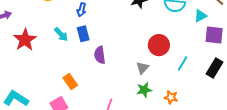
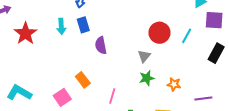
cyan arrow: (61, 34) -> (61, 26), turned 42
cyan line: (183, 63) -> (187, 36), moved
orange rectangle: (70, 82) -> (83, 80), moved

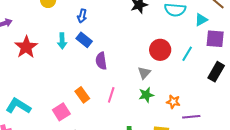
blue rectangle: (83, 25) -> (84, 40), turned -35
pink line: (112, 96) -> (111, 95), moved
purple line: (203, 98) -> (191, 117), moved

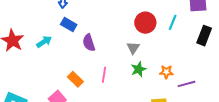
cyan arrow: (62, 41) -> (44, 42), moved, turned -112

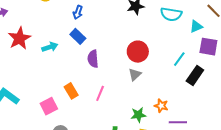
red circle: (145, 23) -> (138, 52), moved
black rectangle: (204, 36) -> (195, 75), moved
green star: (139, 69) -> (138, 115), moved

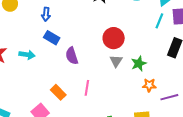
cyan arrow: (50, 47) -> (27, 55), turned 42
cyan line: (179, 59) -> (159, 21), moved
green star: (138, 115) -> (139, 63), moved

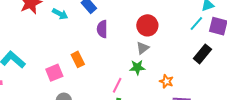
green star: (139, 63) -> (137, 67), moved
pink line: (87, 88) -> (117, 85), moved

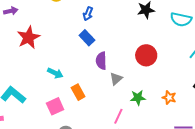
cyan arrow: (60, 14) -> (55, 73), moved
gray triangle: (143, 48) -> (116, 79), moved
orange star: (166, 81) -> (169, 98), moved

